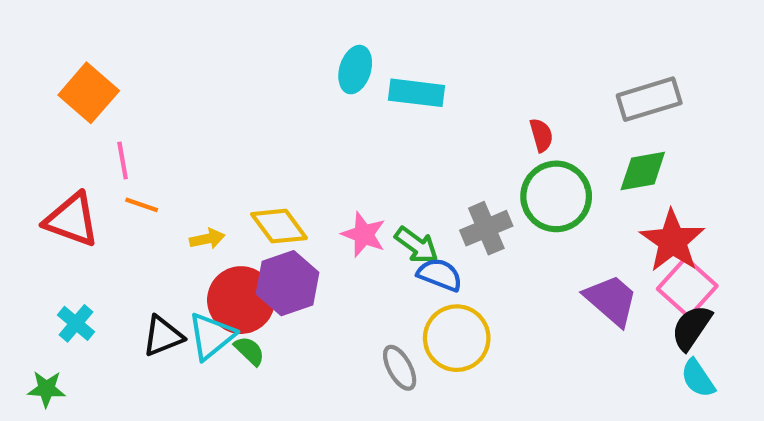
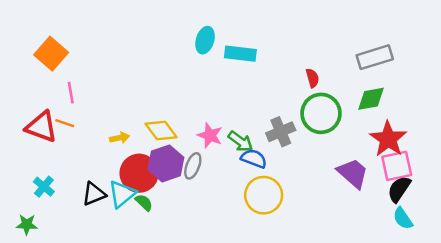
orange line: (142, 205) -> (65, 123), moved
pink square: (687, 287) -> (397, 166), turned 36
gray ellipse: (400, 368) -> (193, 166), moved, turned 50

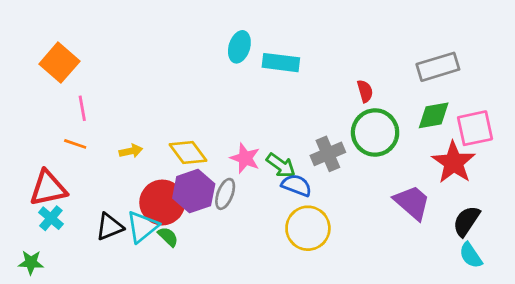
red triangle: (41, 127) -> (48, 188), moved, turned -32
yellow arrow: (120, 138) -> (131, 151), moved
pink square: (397, 166) -> (475, 128), moved

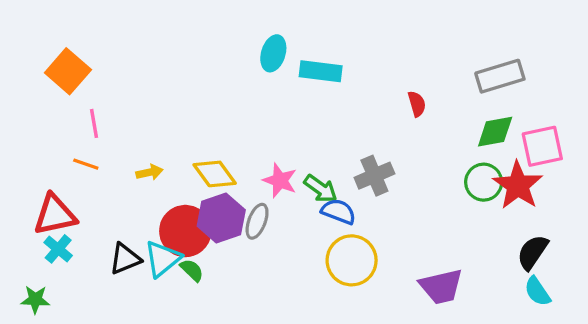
green circle: (375, 133) -> (484, 182), moved, size x0.7
purple trapezoid: (412, 202) -> (441, 286), moved, turned 126

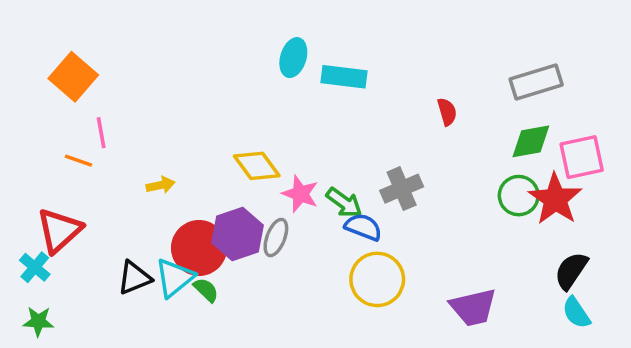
orange line: (86, 164) -> (78, 161), moved
yellow diamond: (215, 174) -> (257, 166), moved
red triangle: (55, 215) -> (59, 231), turned -30
cyan cross: (58, 249) -> (35, 267), moved

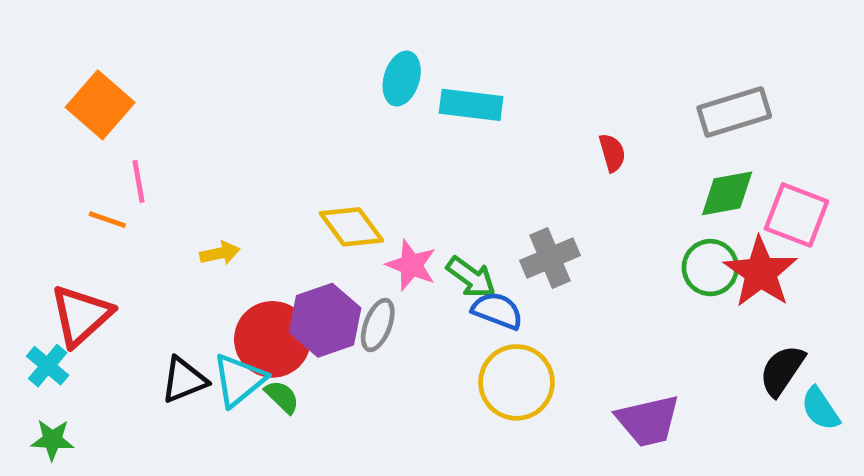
pink square: (582, 157) -> (796, 215), turned 33
cyan semicircle: (576, 313) -> (820, 409), moved

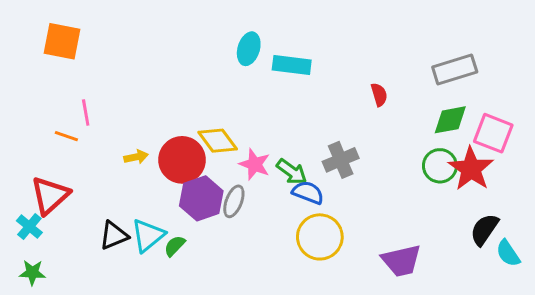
orange square: (100, 105) -> (62, 41), moved, turned -30
red circle: (272, 339) -> (182, 160), moved
green semicircle: (282, 397) -> (175, 246), turned -90

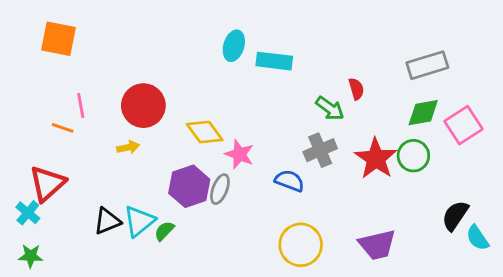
pink square: (493, 133) -> (464, 125), turned 36
red circle: (182, 160) -> (143, 106), moved
red star: (471, 169) -> (376, 158), moved
green arrow: (292, 172) -> (330, 108), moved
yellow circle: (320, 237) -> (301, 245), moved

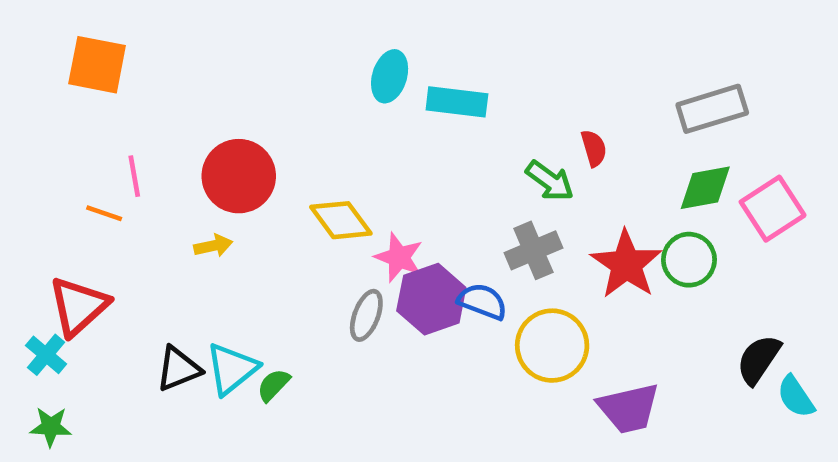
purple hexagon: (189, 186) -> (431, 299), moved
yellow circle: (301, 245) -> (552, 346), moved

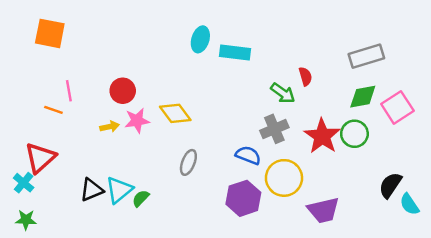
red circle: (239, 176) -> (123, 91), size x0.7
pink star: (399, 257) -> (137, 121), moved, turned -30
purple hexagon: (431, 299) -> (243, 198), moved

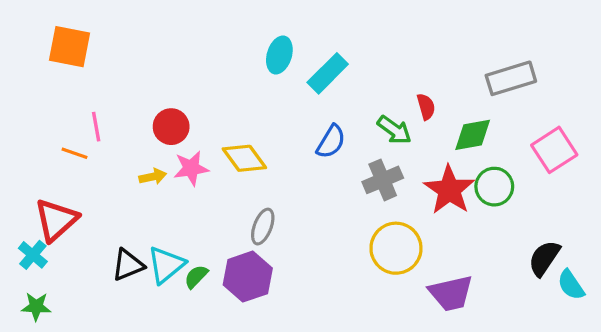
cyan rectangle: (235, 53) -> (328, 73), turned -52
green diamond: (363, 97) -> (473, 135), moved
blue semicircle: (248, 155) -> (331, 142), moved, turned 100
purple hexagon: (243, 198) -> (248, 277), moved

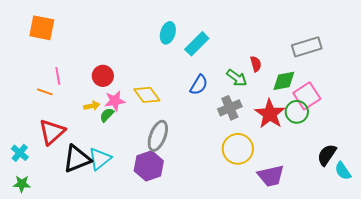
pink square: (554, 150) -> (307, 96), moved
red triangle: (56, 220) -> (52, 132), moved
gray ellipse: (263, 227) -> (158, 136), size x1.4
black triangle: (128, 265) -> (77, 159), size x1.4
green semicircle: (196, 277) -> (107, 115), moved

